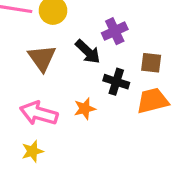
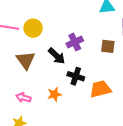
brown square: (151, 63) -> (108, 46), moved
pink arrow: (39, 113) -> (23, 98), size x0.6

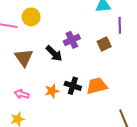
yellow circle: (33, 28) -> (31, 17), moved
brown square: (108, 46) -> (104, 44), turned -32
black cross: (76, 76) -> (73, 86), moved

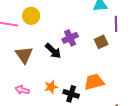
black cross: (73, 86) -> (71, 94), moved

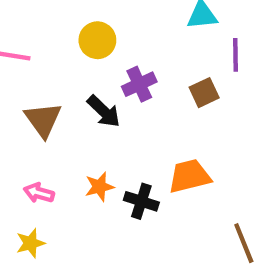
yellow circle: (31, 16) -> (97, 40), moved

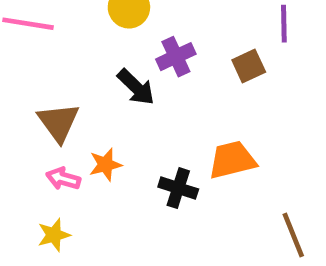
brown triangle: (43, 120) -> (59, 122), moved
orange star: (100, 187) -> (105, 165), moved

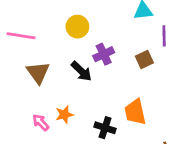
brown triangle: (59, 122) -> (38, 73), moved
orange trapezoid: (232, 160) -> (135, 112), turned -88
pink arrow: (63, 179) -> (41, 122), turned 30

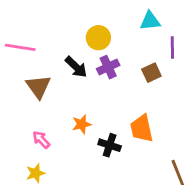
yellow circle: (77, 27) -> (98, 38), moved
black arrow: (81, 71) -> (76, 67), moved
orange star: (64, 115) -> (82, 124), moved

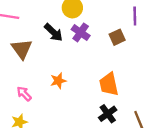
purple cross: (108, 67) -> (81, 32), turned -30
black cross: (110, 145) -> (108, 114), moved, turned 36

